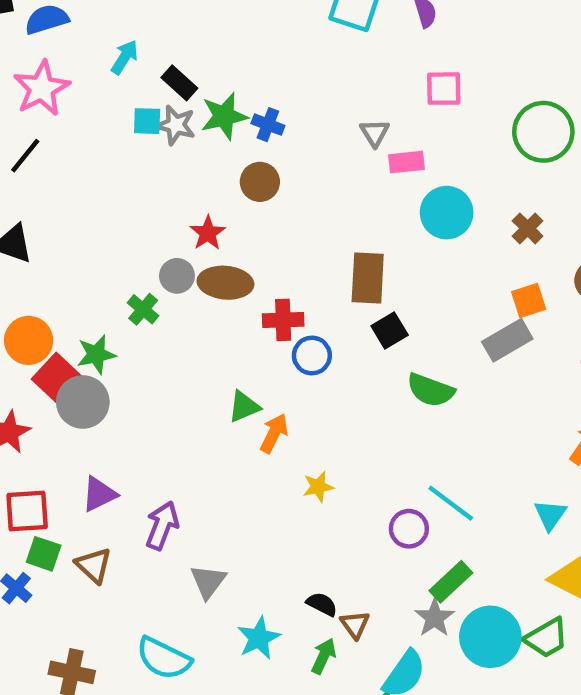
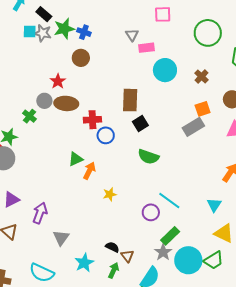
green semicircle: (431, 390) -> (148, 157), moved

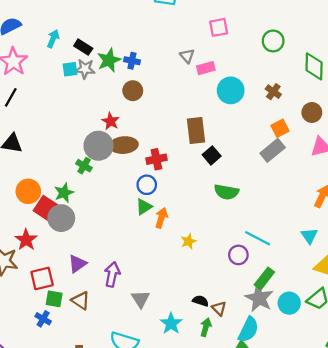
green circle: (208, 33) -> (273, 41), size x0.7
gray circle: (44, 101) -> (98, 146), size x1.6
blue circle: (106, 135) -> (147, 185), moved
gray star: (163, 252) -> (259, 298), size x1.4
cyan circle: (188, 260) -> (289, 303), size x0.7

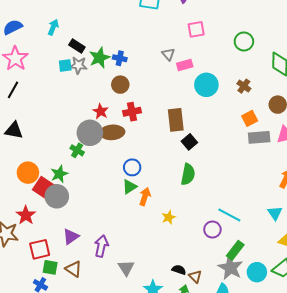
cyan arrow: (53, 39) -> (53, 27), moved
gray rectangle: (273, 150) -> (259, 137), moved, turned 35
red cross: (156, 159) -> (132, 112), moved
green semicircle: (226, 192) -> (188, 174), moved, turned -90

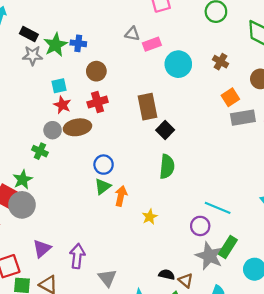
gray triangle: (168, 54) -> (132, 34), turned -32
cyan square: (65, 65) -> (59, 86), moved
brown circle: (120, 85) -> (96, 71), moved
gray circle: (90, 133) -> (53, 130), size x0.6
gray star: (230, 268) -> (209, 256), moved

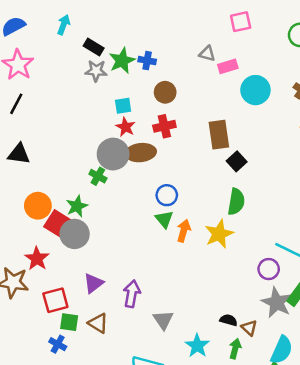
gray circle: (53, 130) -> (113, 154), size x1.6
green triangle: (103, 187) -> (164, 219), turned -36
yellow star: (150, 217) -> (219, 234), moved, size x1.6

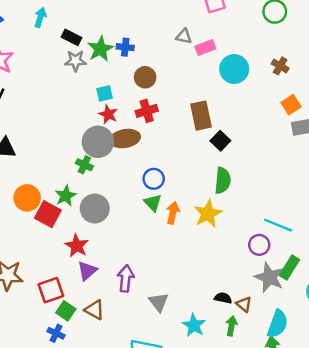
gray circle: (75, 234) -> (95, 208), moved
red star: (37, 259) -> (77, 246), moved
green square: (69, 322) -> (66, 311), turned 30

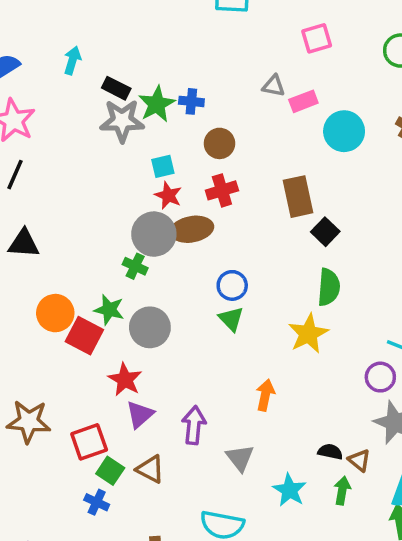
gray star: (76, 61) -> (122, 121), size x1.4
green star: (66, 196) -> (109, 310), turned -30
orange arrow: (173, 213) -> (265, 395), moved

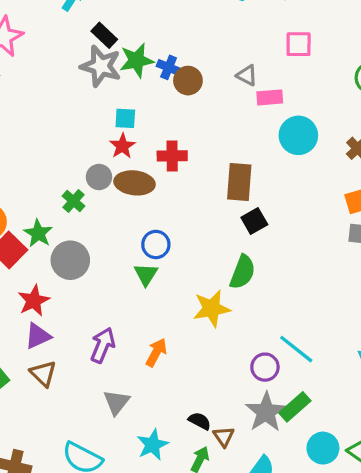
brown circle: (219, 143) -> (188, 81), moved
gray circle: (154, 234) -> (99, 177), size x0.6
purple arrow: (194, 425) -> (103, 345), moved
brown triangle: (150, 469) -> (43, 374), moved

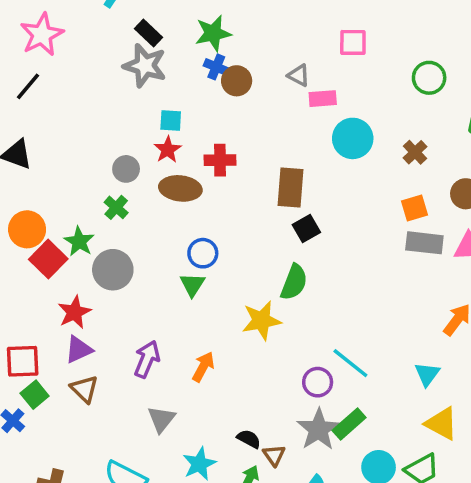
green star: (137, 60) -> (213, 33), moved
gray circle: (99, 177) -> (126, 169), moved

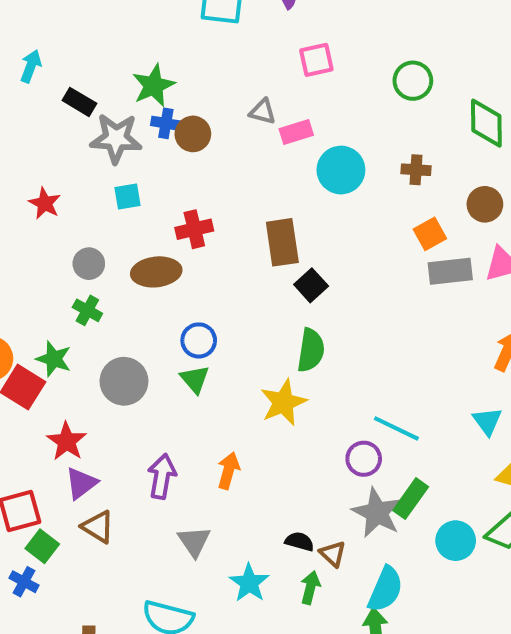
gray star: (145, 66) -> (116, 138), moved
red star: (168, 150) -> (45, 203), moved
brown cross: (415, 152) -> (416, 170), turned -30
gray circle: (113, 270) -> (124, 381), moved

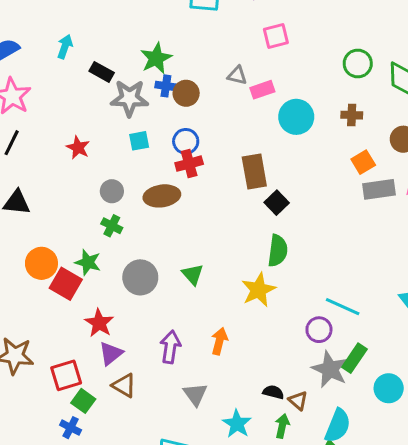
green circle: (413, 81) -> (358, 64), moved
blue circle: (199, 340) -> (186, 141), moved

